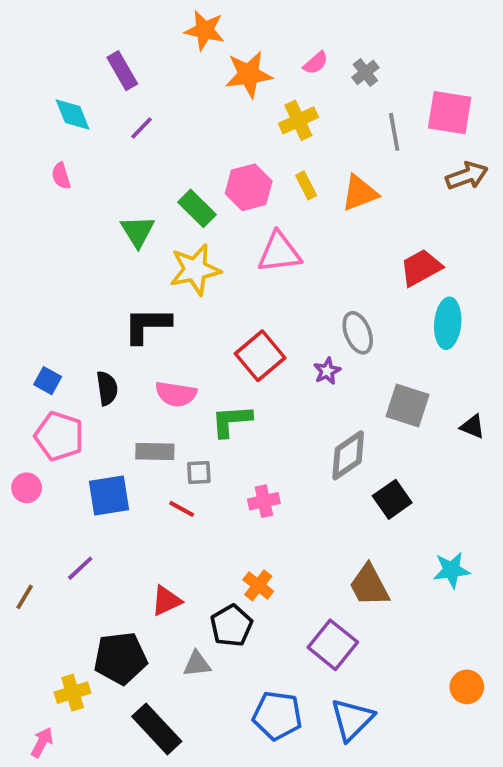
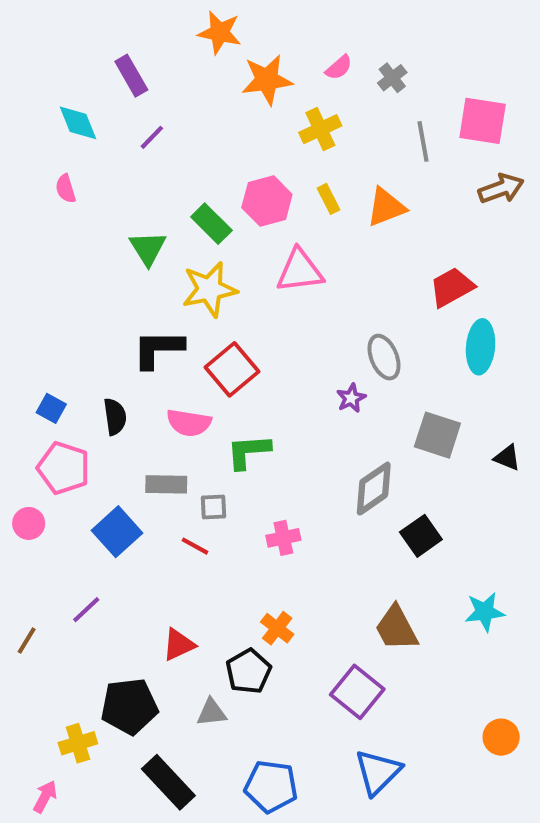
red square: (260, 356) -> (232, 369), moved
blue square: (109, 495) -> (117, 532), turned -33
blue pentagon: (277, 716) -> (271, 786), moved

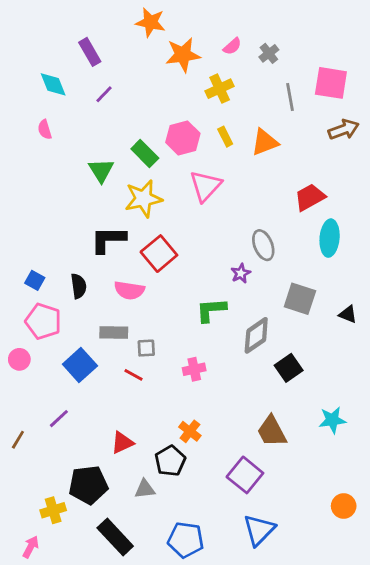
pink triangle: (300, 271) -> (205, 186), turned -40
green L-shape: (248, 452) -> (211, 310), moved

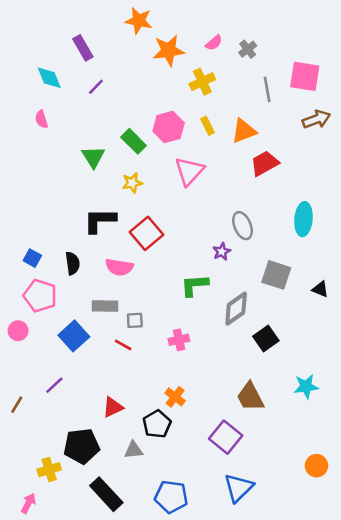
red trapezoid: (310, 197) -> (265, 163), moved
yellow star: (143, 199) -> (132, 183), size x0.6

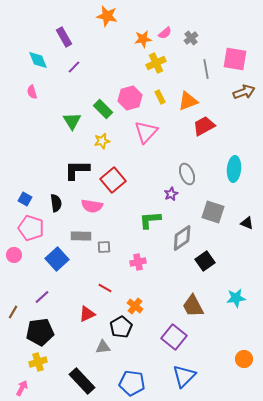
orange star: (169, 50) -> (143, 39), moved, size x0.7
red line: (123, 345) -> (105, 288), moved
black pentagon: (82, 446) -> (40, 332), moved

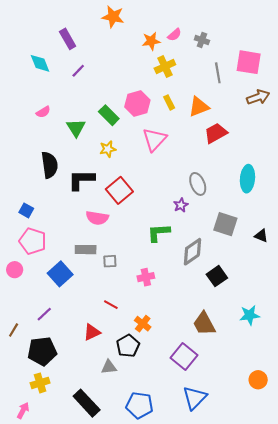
gray cross: (191, 38) -> (202, 40), turned -32
pink semicircle: (32, 92) -> (43, 112), moved, turned -104
black semicircle: (56, 203) -> (50, 165), moved, size x1.4

